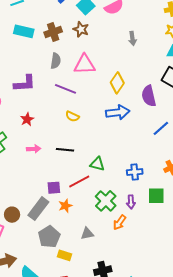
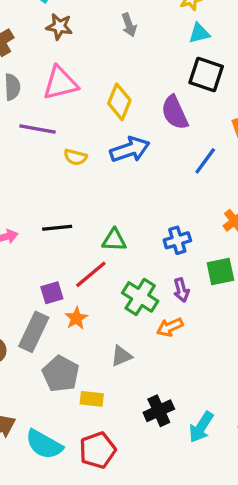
brown star: (81, 29) -> (59, 27), moved
yellow semicircle: (72, 116) -> (75, 157), moved
orange arrow: (120, 222) -> (170, 327), turned 42

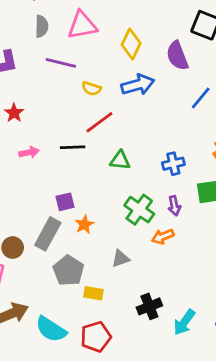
red line: (91, 274) -> (99, 122), moved

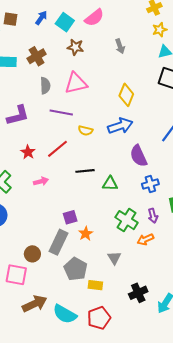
yellow diamond: (131, 44) -> (126, 95), moved
purple semicircle: (177, 56) -> (139, 156), moved
red line: (99, 122) -> (58, 149), moved
black line: (73, 147) -> (85, 171), moved
gray triangle: (120, 258) -> (114, 258), turned -40

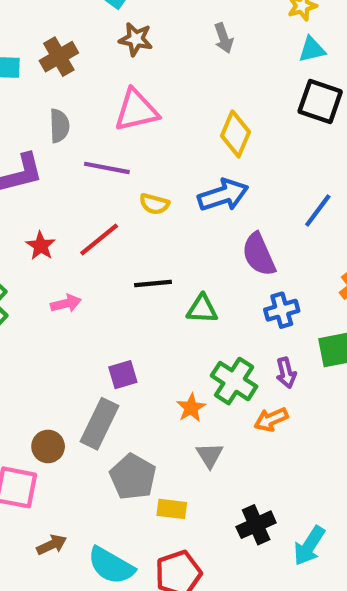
gray semicircle: (45, 86) -> (59, 126), moved
orange star: (86, 234) -> (191, 408), moved
brown arrow: (35, 304) -> (52, 545), size x0.6

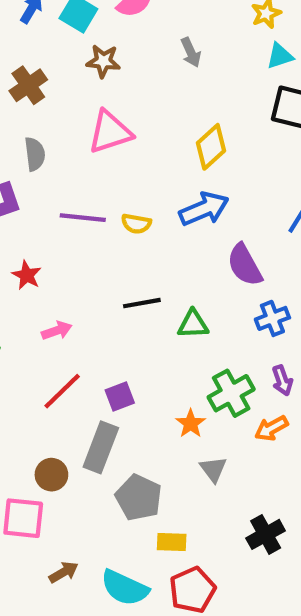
yellow diamond: (235, 134) -> (211, 147), turned 30
purple line: (107, 168) -> (83, 218), moved
red line: (99, 239) -> (62, 391), moved
green cross: (234, 381) -> (231, 393), turned 33
yellow rectangle: (172, 509) -> (172, 542), moved

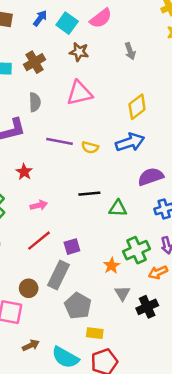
purple semicircle: (245, 265) -> (151, 177), turned 95
black cross: (266, 534) -> (147, 307), moved

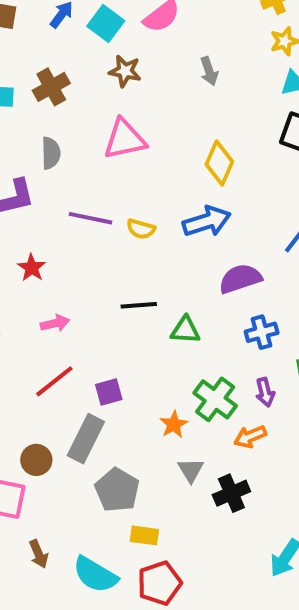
yellow diamond: (137, 107) -> (219, 163), turned -30
green cross: (136, 250) -> (215, 399), turned -30
brown arrow: (31, 345) -> (39, 554), turned 91

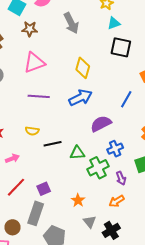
gray arrow: (209, 71) -> (71, 23), size x1.5
purple line: (91, 218) -> (39, 96), moved
yellow semicircle: (141, 229) -> (32, 131), moved
green cross: (215, 399) -> (98, 168), moved, turned 35

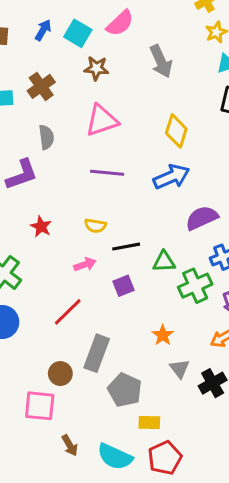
pink arrow: (12, 158) -> (85, 264), moved
purple square: (44, 189) -> (124, 286), moved

